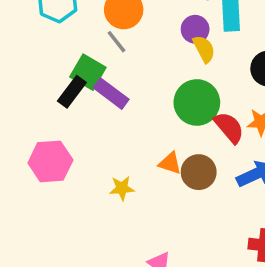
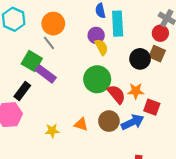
black rectangle: (72, 92) -> (22, 91), moved
orange triangle: (170, 163) -> (81, 124), moved
brown circle: (199, 172) -> (109, 121), moved

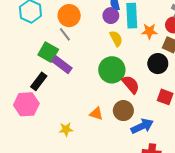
purple circle: (96, 35) -> (111, 16), moved
black circle: (140, 59) -> (158, 64), moved
orange star: (136, 91) -> (149, 31), moved
blue arrow: (133, 122) -> (142, 126), moved
yellow star: (52, 131) -> (66, 129), moved

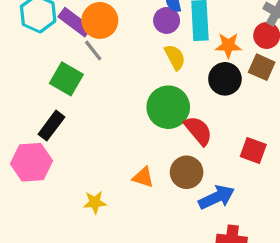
black circle: (158, 64) -> (225, 79), moved
purple rectangle: (62, 65) -> (75, 22), moved

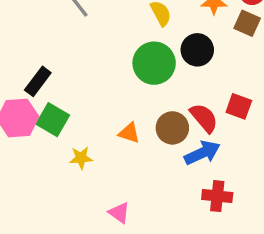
green square: (66, 79) -> (53, 120), moved
black circle: (225, 79) -> (197, 50), moved
red semicircle: (198, 131) -> (204, 118), moved

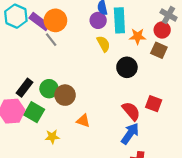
green circle: (154, 63) -> (49, 89), moved, size x0.7
brown circle: (172, 128) -> (65, 95), moved
blue arrow: (202, 153) -> (130, 133), turned -30

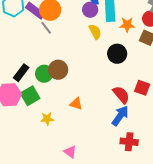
brown circle: (65, 95) -> (58, 70), moved
green square: (34, 112) -> (30, 96), turned 30

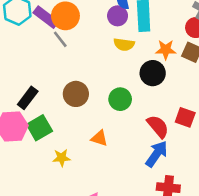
orange star: (127, 25) -> (166, 50), moved
yellow semicircle: (95, 32) -> (124, 44), turned 126
green circle: (44, 74) -> (120, 99), moved

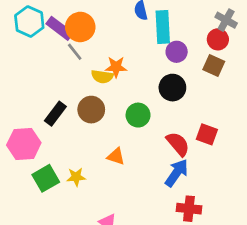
purple circle: (118, 16) -> (177, 52), moved
yellow semicircle: (124, 44) -> (102, 77), moved
orange star: (166, 50) -> (116, 67), moved
black rectangle: (28, 98) -> (55, 114), moved
green square: (39, 128) -> (46, 178), moved

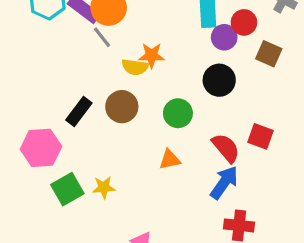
red circle: (218, 39) -> (244, 22), moved
orange triangle: (116, 156) -> (170, 159), moved, turned -30

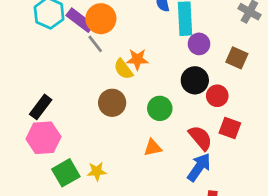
red circle: (244, 22) -> (217, 96), moved
yellow semicircle: (135, 67) -> (123, 69), turned 45
black rectangle: (79, 112) -> (41, 107), moved

